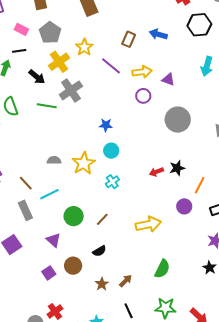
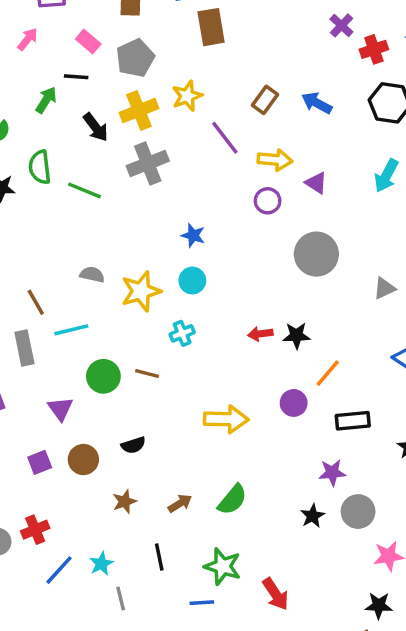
green line: (47, 106) -> (84, 190), moved
brown line: (102, 219) -> (147, 373), moved, turned 48
brown arrow: (126, 281) -> (180, 503), moved

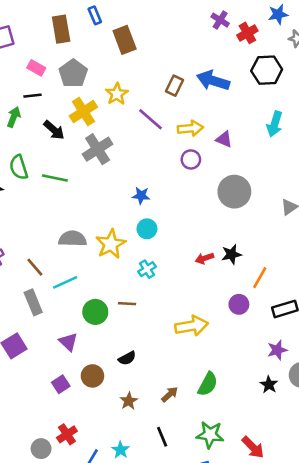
blue arrow: (317, 103) -> (213, 81), size x1.4
gray semicircle: (92, 275) -> (72, 239), size x1.5

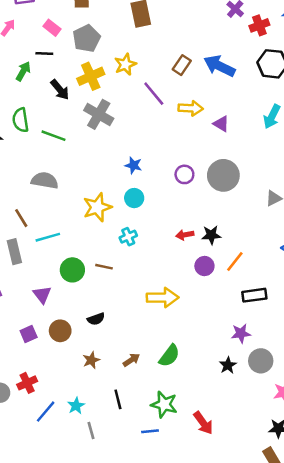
gray cross: (98, 149) -> (99, 114), turned -36
purple circle: (191, 159) -> (184, 174), moved
gray semicircle: (72, 239) -> (45, 180), moved
purple circle: (239, 304) -> (204, 266), moved

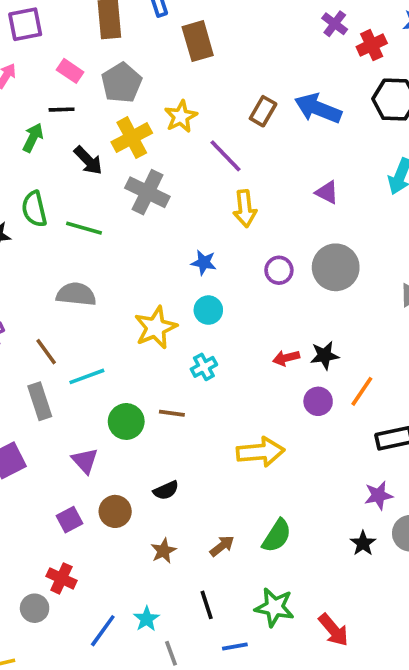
yellow arrow: (191, 108) -> (245, 209), moved, turned 85
red cross: (27, 383) -> (61, 578), moved, turned -36
blue line: (150, 431) -> (235, 646), moved

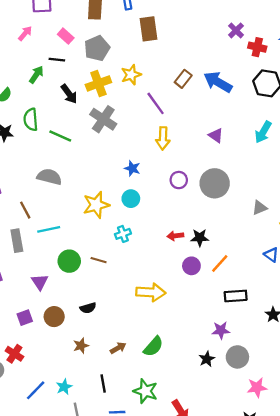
red cross: (372, 45) -> (257, 47), turned 30

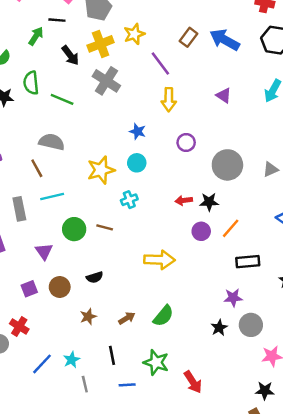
gray circle: (215, 183) -> (227, 165), moved
brown line: (25, 210) -> (37, 168), moved

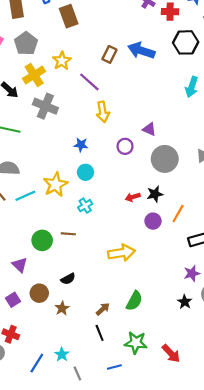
purple triangle: (224, 95) -> (149, 129), moved
cyan line: (52, 197) -> (25, 196), moved
brown star: (88, 317) -> (62, 308), moved
black line: (112, 355) -> (100, 333), moved

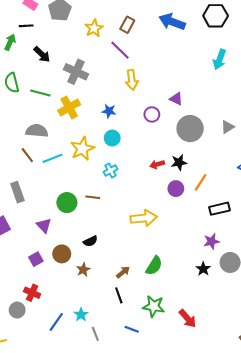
brown rectangle: (109, 54) -> (127, 25), moved
yellow cross: (34, 75) -> (69, 108), moved
blue line: (114, 367) -> (132, 329), turned 32

